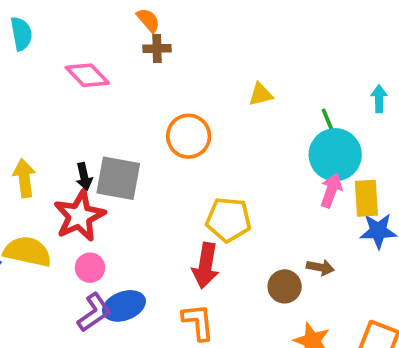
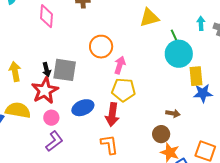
pink diamond: (87, 75) -> (47, 16), turned 50
yellow triangle: (261, 94) -> (149, 18), moved, size x1.5
pink arrow: (331, 191) -> (120, 65), moved
brown circle: (285, 286) -> (161, 134), moved
blue ellipse: (124, 306) -> (83, 108), moved

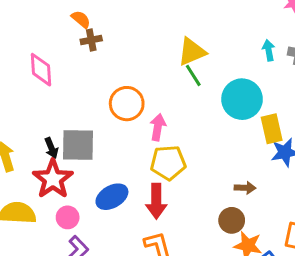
green line: (175, 37) -> (193, 75), moved

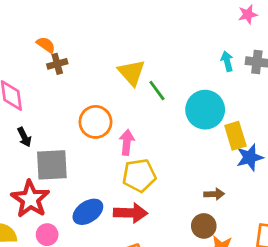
yellow triangle: (192, 52) -> (132, 73), moved, turned -44
black arrow: (51, 148) -> (24, 137), moved
red arrow: (156, 201) -> (131, 213), turned -84

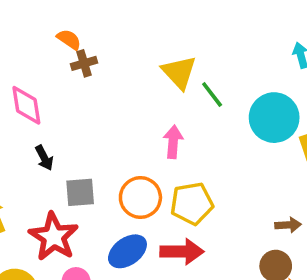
orange circle: (95, 122) -> (140, 197), moved
pink arrow: (127, 142) -> (173, 142), moved
gray square: (52, 165) -> (80, 192), size x0.7

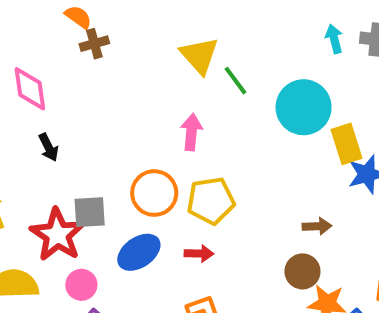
gray square: (80, 192) -> (90, 212), moved
red arrow: (182, 252) -> (199, 254), size x0.6

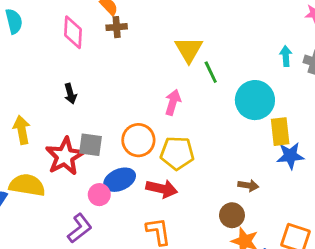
pink diamond: (30, 89) -> (73, 32), moved
red arrow: (199, 254) -> (162, 189), size x1.5
pink circle: (81, 285) -> (99, 195), moved

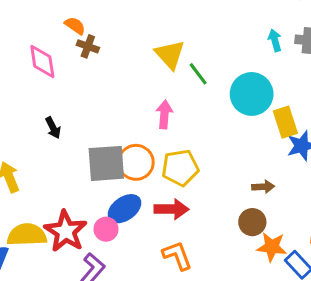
brown cross: (117, 27) -> (88, 46), turned 36
gray square: (91, 145) -> (106, 163), moved, size x1.5
red star: (65, 156) -> (66, 231), moved

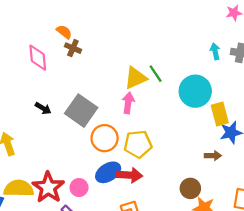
yellow triangle: (170, 55) -> (136, 78), moved, turned 45
black arrow: (53, 128) -> (43, 108), turned -35
gray square: (106, 163) -> (81, 111), moved, turned 36
brown arrow: (263, 187) -> (213, 156), moved
blue ellipse: (124, 209) -> (108, 172), moved

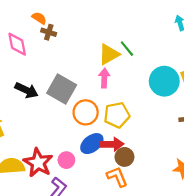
cyan circle: (195, 91) -> (164, 81), moved
black arrow: (43, 108) -> (26, 90), size x1.5
brown circle: (190, 188) -> (124, 157), moved

